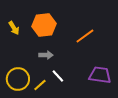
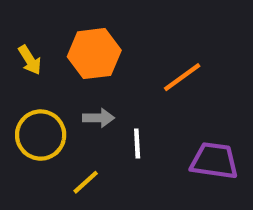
white line: (58, 76) -> (137, 144), moved, turned 40
yellow circle: (18, 79) -> (41, 135), moved

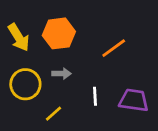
yellow arrow: (30, 60) -> (19, 37), size x1.5
white line: (137, 144) -> (95, 96), moved

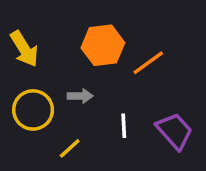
orange hexagon: (59, 33) -> (103, 45), moved
purple trapezoid: (134, 100) -> (175, 131), turned 40

